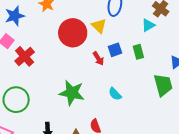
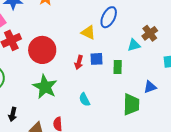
yellow triangle: (99, 26) -> (88, 32), turned -35
red circle: (73, 33) -> (42, 50), moved
red arrow: (98, 59) -> (79, 62), turned 32

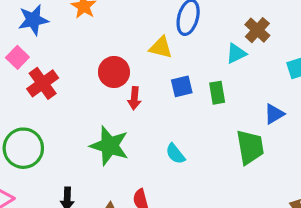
red circle: (42, 50) -> (114, 72), moved, size x0.7
red arrow: (79, 62) -> (134, 98), moved

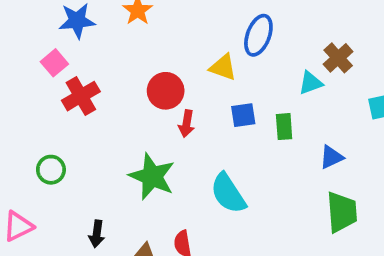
blue triangle: (274, 114) -> (331, 157), moved
green trapezoid: (250, 147) -> (342, 212), moved
green circle: (23, 148) -> (51, 170), size x0.6
cyan semicircle: (175, 154) -> (228, 193), size x1.6

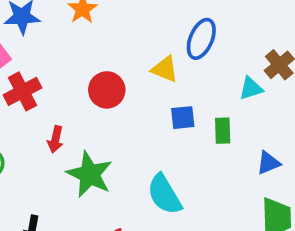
red arrow: (187, 124) -> (55, 139), moved

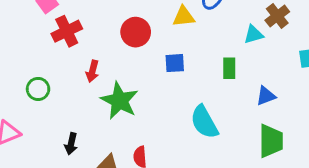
yellow triangle: (165, 69) -> (184, 17), turned -30
blue square: (183, 118) -> (175, 63), moved
cyan semicircle: (164, 194) -> (204, 122), moved

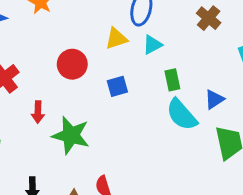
cyan triangle: (254, 34) -> (152, 45), moved
cyan semicircle: (204, 122) -> (182, 115), moved

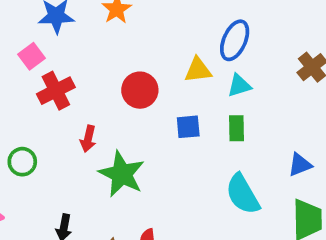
green rectangle: (172, 80) -> (237, 128), moved
cyan semicircle: (182, 115) -> (243, 194), moved

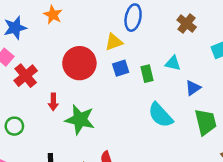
cyan triangle: (239, 86) -> (173, 63), moved, turned 42
red circle: (140, 90) -> (79, 63), size x1.4
blue square: (188, 127) -> (121, 68), moved

